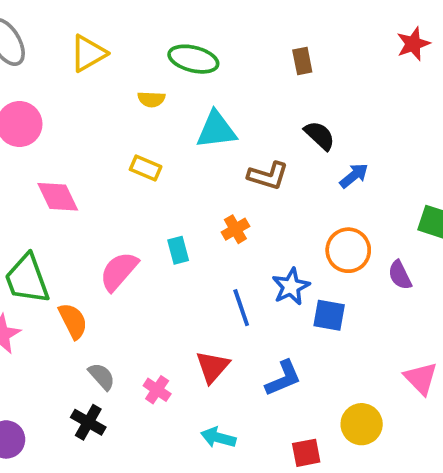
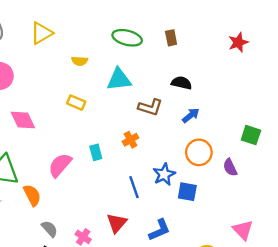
red star: (413, 44) -> (238, 42), moved
green ellipse: (193, 59) -> (127, 38), moved
black semicircle: (320, 136) -> (182, 83), turned -30
blue arrow: (354, 176) -> (191, 115), moved

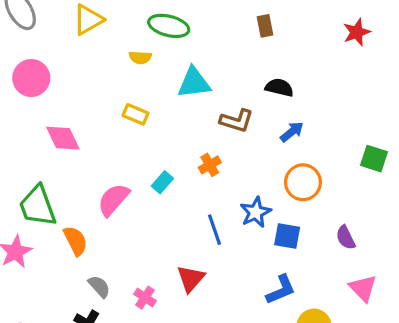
green ellipse: (127, 38) -> (169, 26), moved
cyan rectangle: (96, 152) -> (162, 182), turned 56
purple semicircle: (230, 167) -> (346, 238), moved
blue L-shape: (160, 230) -> (281, 290), moved

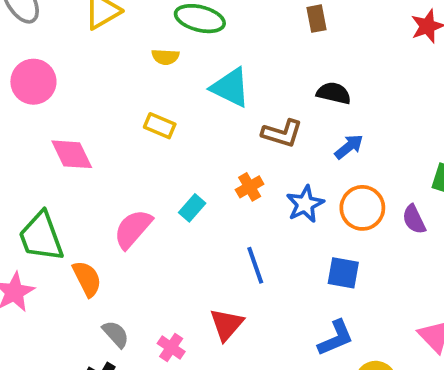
cyan triangle: (194, 83) -> (230, 87), turned 33
blue star: (256, 212) -> (305, 204), moved
purple semicircle: (346, 238) -> (414, 219), moved

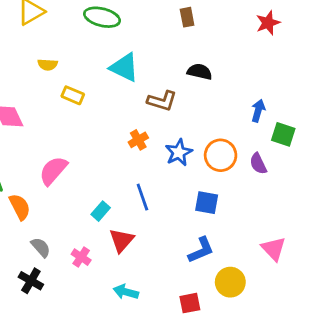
yellow semicircle: (165, 57) -> (48, 65), moved
blue arrow: (349, 147) -> (258, 111), moved, turned -35
cyan rectangle: (192, 208) -> (101, 211), moved

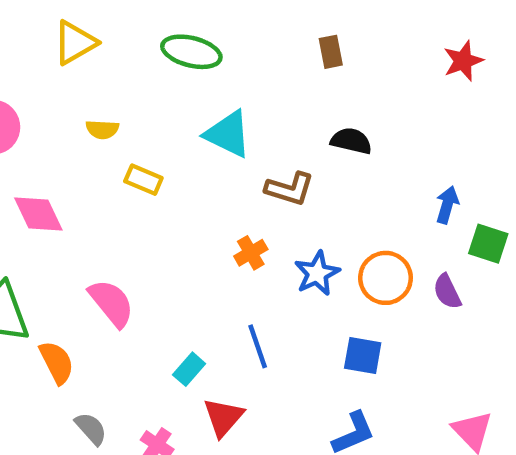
pink semicircle: (53, 171) -> (111, 303), turned 100

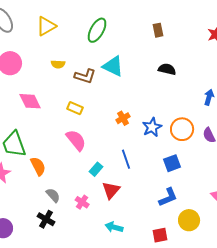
green ellipse: (191, 52) -> (97, 30), turned -75
yellow rectangle: (143, 180) -> (75, 108), moved
brown L-shape: (290, 189) -> (85, 76), moved
pink semicircle: (111, 303) -> (76, 140), moved
blue square: (363, 356) -> (172, 163), turned -30

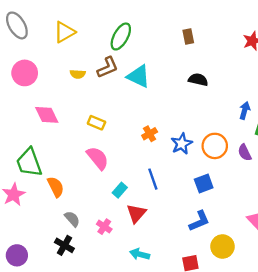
brown L-shape: (85, 76) -> (108, 67), moved, turned -40

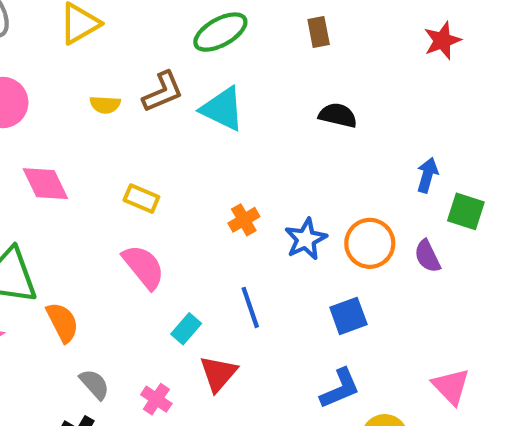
green ellipse: (121, 36) -> (220, 32), moved, turned 32

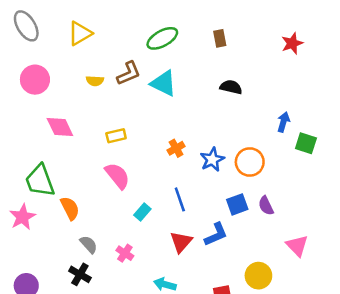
yellow rectangle: (141, 199) -> (116, 136), turned -36
purple semicircle: (427, 256) -> (266, 206), moved
red triangle: (218, 374) -> (181, 242), moved
blue L-shape: (340, 388) -> (216, 234), moved

